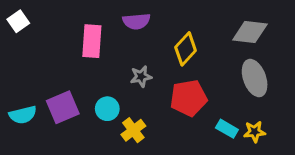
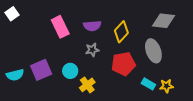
purple semicircle: (136, 21) -> (92, 26), moved
pink rectangle: (92, 41) -> (60, 27), turned -30
gray ellipse: (255, 78) -> (153, 51), moved

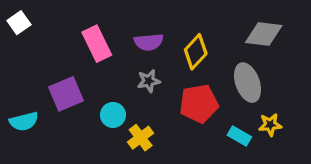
purple square: (41, 70) -> (66, 94), moved
yellow star: (166, 86) -> (270, 125), moved

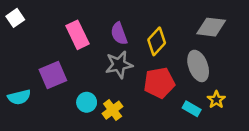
purple semicircle: (149, 42) -> (119, 34), turned 75
gray star: (149, 81) -> (119, 65), size x1.5
cyan circle: (113, 115) -> (87, 102), moved
yellow star: (270, 125) -> (216, 100), turned -30

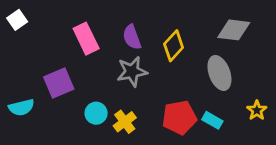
red pentagon: (159, 83) -> (179, 117), moved
yellow star: (216, 100) -> (257, 110), moved

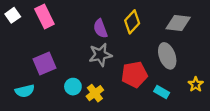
pink rectangle: (86, 39) -> (44, 16), moved
yellow diamond: (174, 46) -> (132, 22), moved
cyan semicircle: (21, 107) -> (25, 91), moved
red pentagon: (179, 117) -> (134, 74), moved

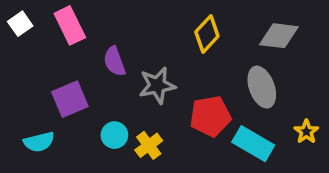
purple semicircle: (100, 28) -> (114, 61), moved
cyan rectangle: (162, 92) -> (253, 144), size x1.6

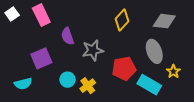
yellow star: (306, 132) -> (173, 72), moved

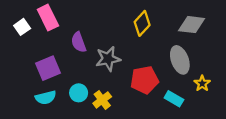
white square: (12, 14) -> (22, 27), moved
cyan semicircle: (23, 84) -> (46, 98), moved
cyan rectangle: (149, 85) -> (174, 99), size x0.7

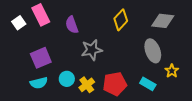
purple semicircle: (79, 42) -> (72, 25), moved
red pentagon: (145, 80) -> (115, 84), moved

